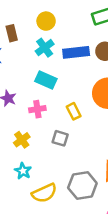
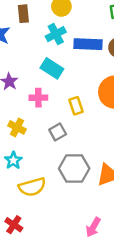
gray square: (60, 138) -> (58, 132), turned 35
yellow cross: (22, 140) -> (17, 127), turned -35
gray hexagon: (82, 186) -> (74, 169), moved

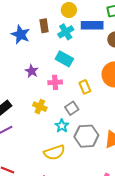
brown rectangle: (23, 14) -> (44, 26), moved
blue rectangle: (88, 44) -> (92, 25), moved
cyan star: (13, 160) -> (62, 126), moved

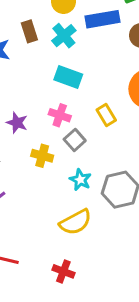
purple star: (32, 71) -> (17, 123), moved
pink cross: (55, 82) -> (60, 115), turned 32
gray square: (72, 108) -> (75, 140), moved

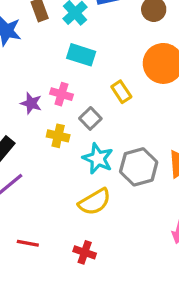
pink cross: (60, 115) -> (61, 94), moved
cyan star: (80, 180) -> (98, 159), size x1.4

